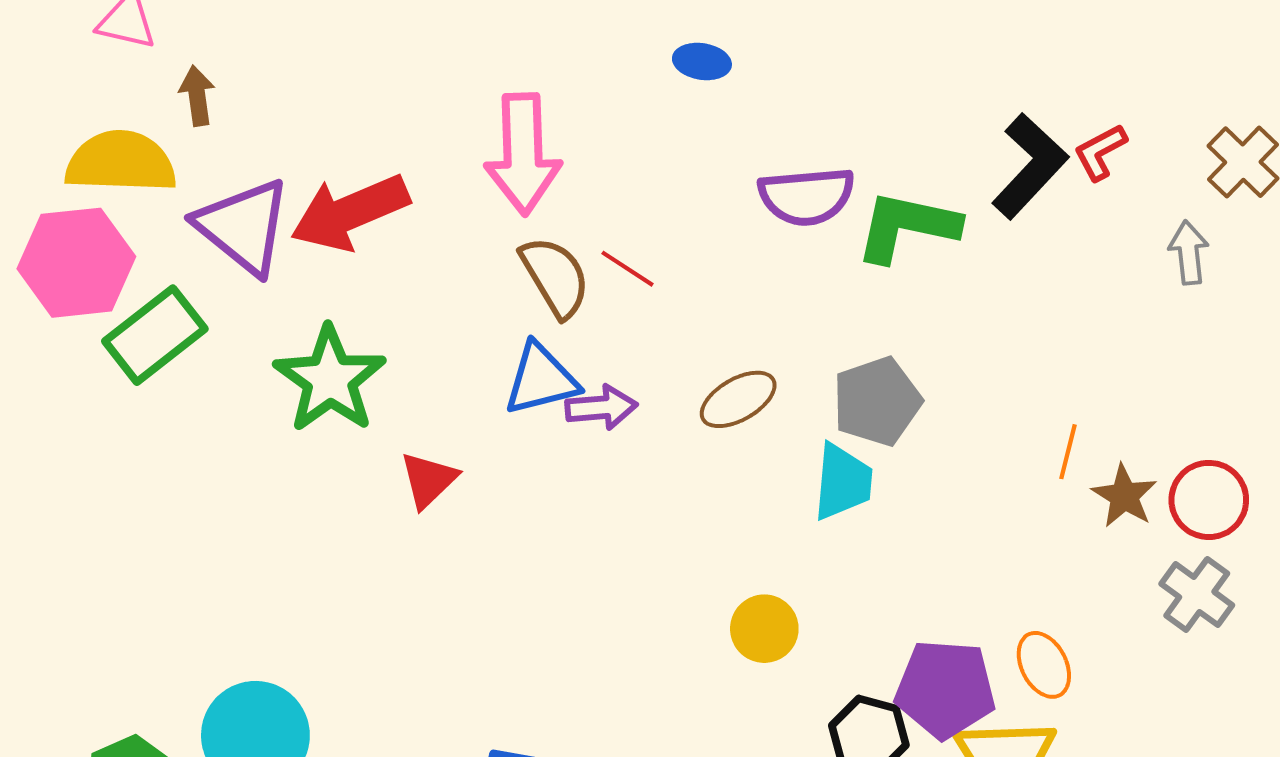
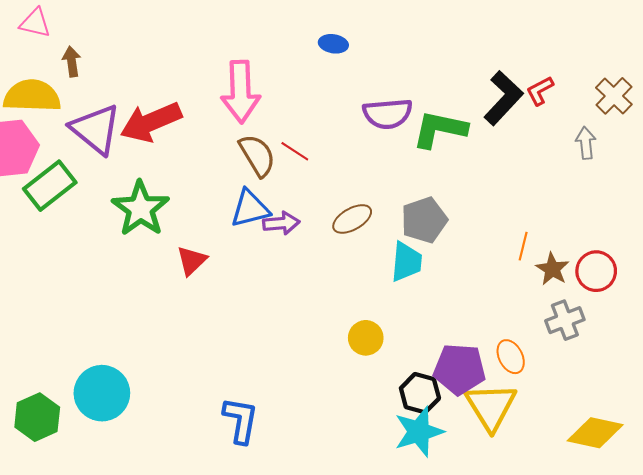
gray cross: (1197, 594) -> (565, 320), moved, turned 33

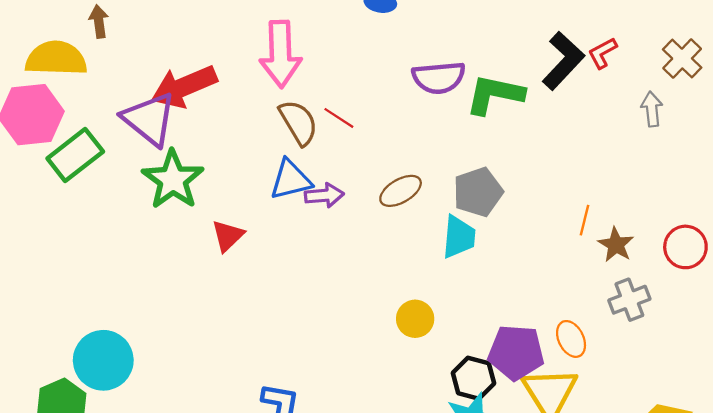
purple triangle: (96, 129) -> (149, 119), moved
red circle: (596, 271) -> (685, 247), moved
cyan circle: (102, 393) -> (103, 360), moved

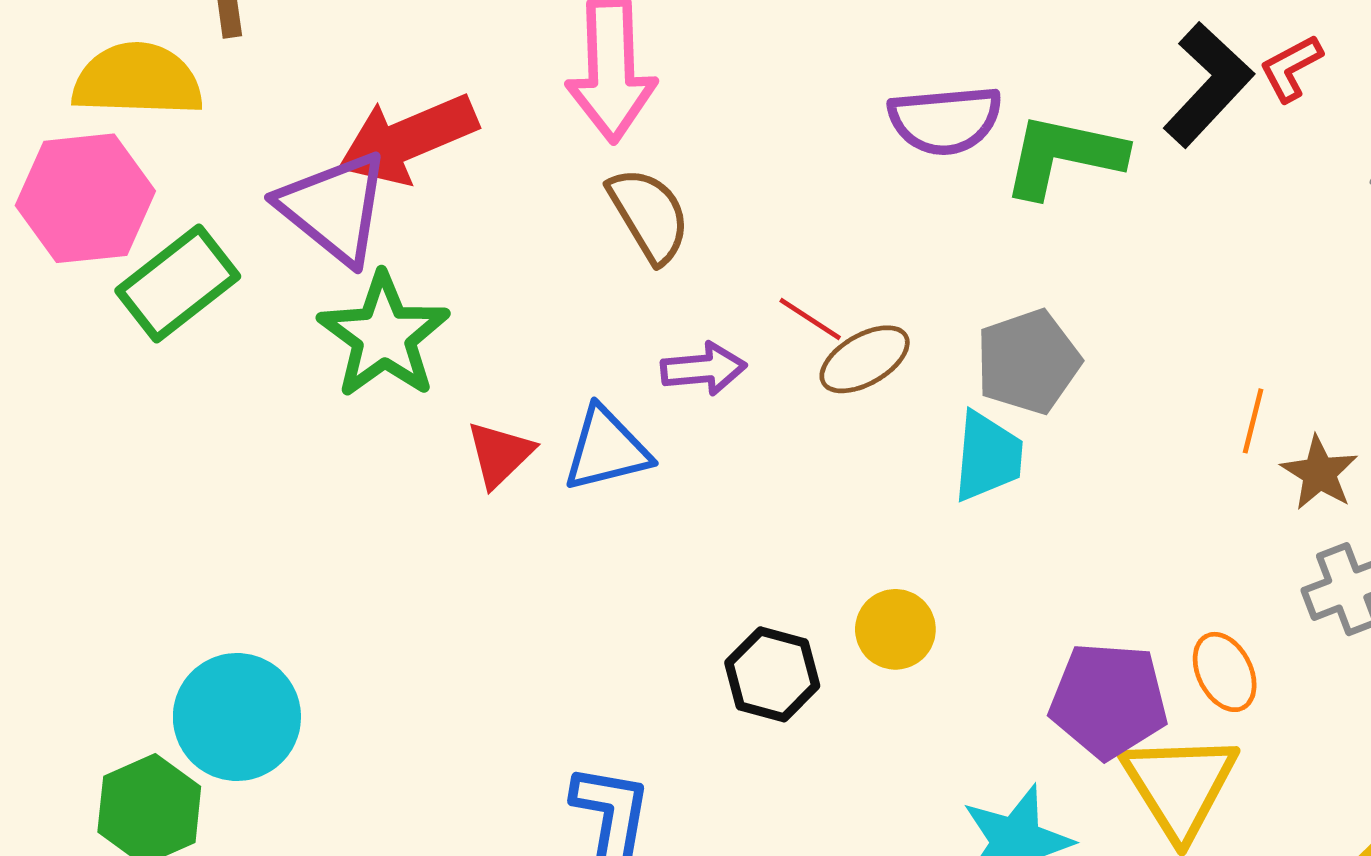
red line: (339, 118) -> (810, 319), moved
blue triangle: (291, 180) -> (606, 449), moved
black hexagon: (473, 378) -> (772, 674), moved

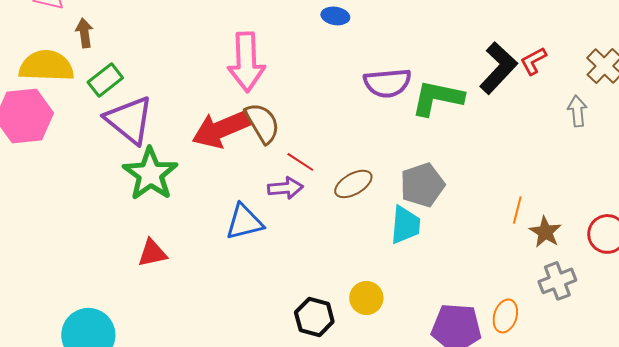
red arrow: (407, 139) -> (221, 129), moved
green rectangle: (178, 284) -> (105, 80), moved, size x0.7
red line: (810, 319) -> (300, 162), moved
red triangle: (500, 454) -> (152, 253), moved, turned 32
orange ellipse: (1225, 672) -> (505, 316), turned 44

